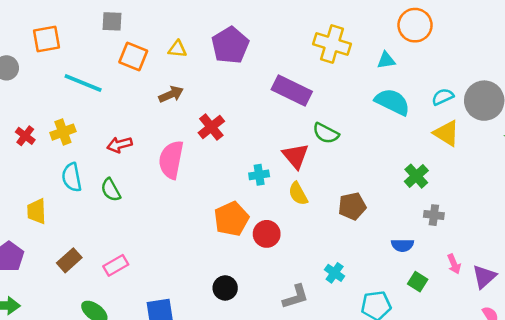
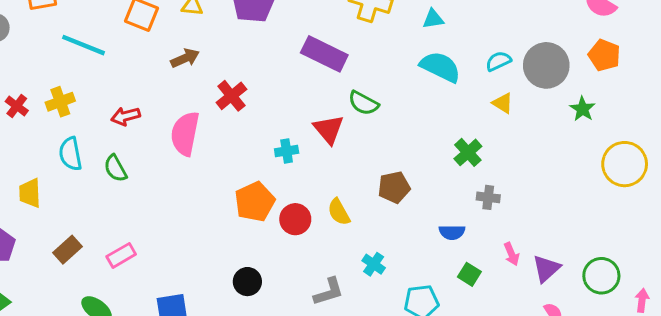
yellow triangle: (446, 133) -> (503, 103), size x0.7
yellow semicircle: (298, 194) -> (339, 212), moved

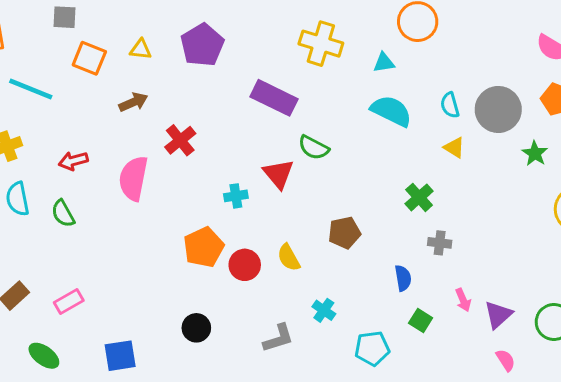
cyan semicircle: (498, 61) -> (450, 105), turned -80
blue semicircle: (452, 232) -> (403, 278), turned -100

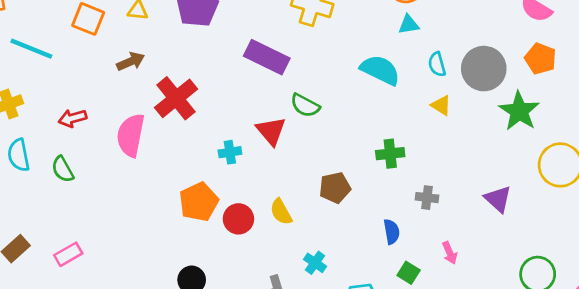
cyan triangle: (384, 63) -> (409, 25), moved
red cross: (180, 140) -> (176, 98), size x1.4
green star: (535, 153) -> (519, 111), size x1.6
green cross: (419, 197) -> (390, 154), moved, turned 36
purple triangle: (498, 315) -> (498, 199), moved, turned -36

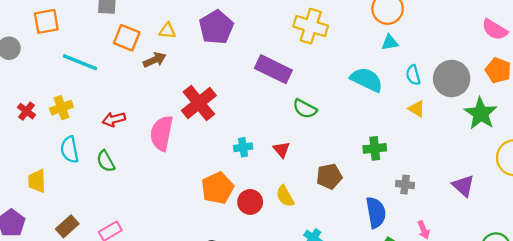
brown arrow: (131, 61) -> (155, 60), moved
red triangle: (271, 131) -> (282, 150), moved, size x0.7
blue semicircle: (392, 232) -> (376, 212), size x1.5

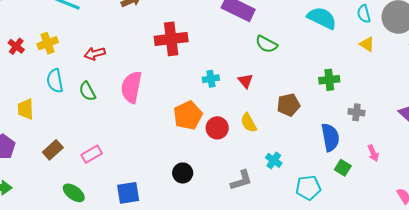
red cross: (199, 103) -> (171, 39), turned 32
pink semicircle: (162, 133) -> (131, 87), moved

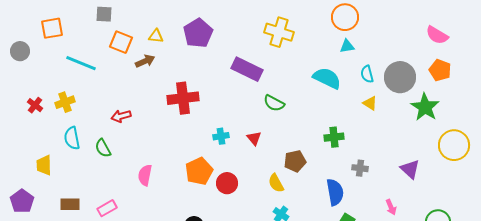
red arrow: (95, 54) -> (121, 116), moved
pink semicircle: (131, 87) -> (145, 175), moved, size x0.7
yellow semicircle: (249, 123) -> (276, 183), moved
brown rectangle: (53, 150) -> (70, 204), turned 42
pink arrow: (373, 153) -> (391, 207), moved

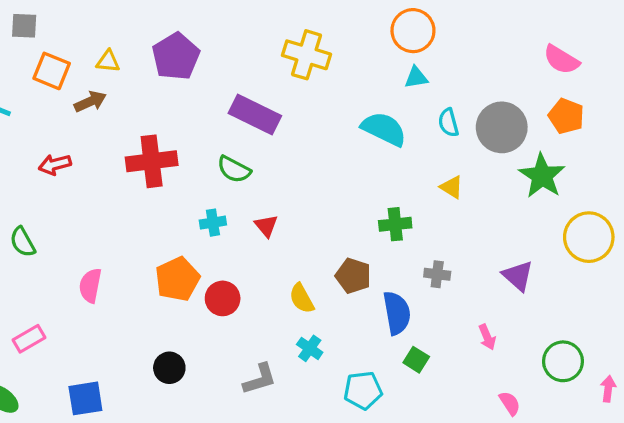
green semicircle: (274, 103) -> (234, 169), moved
yellow triangle: (370, 103) -> (452, 187), moved
red arrow: (121, 116) -> (55, 165), moved
brown pentagon: (295, 161) -> (353, 276), moved, turned 30

